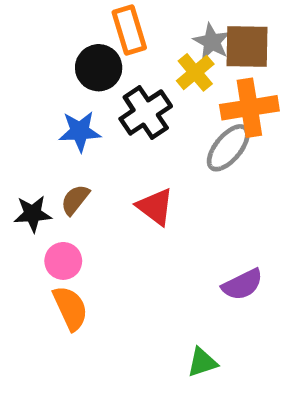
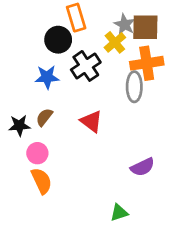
gray ellipse: (228, 148) -> (134, 87), turned -40

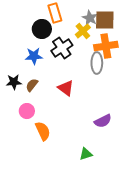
black star: (19, 125) -> (14, 82), moved
orange semicircle: (42, 181) -> (43, 131), moved

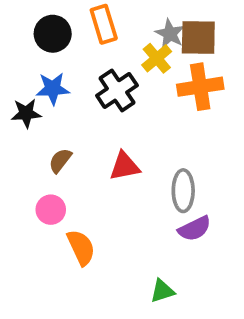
black circle: (42, 29) -> (53, 34), moved
blue star: (34, 56) -> (53, 89), moved
gray ellipse: (97, 63) -> (183, 191), moved
black star: (14, 82) -> (26, 113), moved
red triangle: (66, 88) -> (125, 166), turned -48

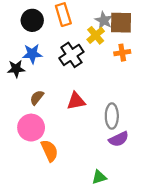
orange cross: (200, 87) -> (122, 53), size x0.6
pink circle: (51, 210) -> (31, 128), size x1.5

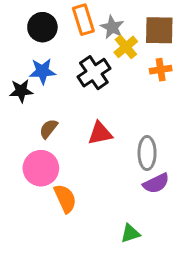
gray star: (104, 20) -> (112, 27), moved

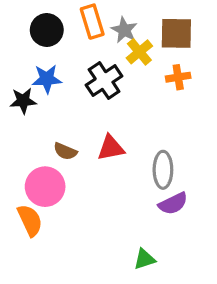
brown semicircle: (48, 129) -> (65, 151), moved, turned -105
orange semicircle: (65, 199) -> (30, 220), moved

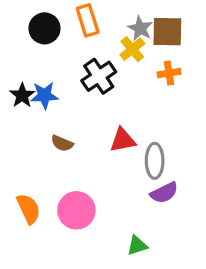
gray star: (124, 30) -> (140, 28), moved
blue star: (47, 79) -> (44, 95), moved
black star: (23, 101) -> (22, 95), turned -30
red triangle: (111, 148) -> (123, 140), moved
pink circle: (45, 187) -> (76, 210), moved

